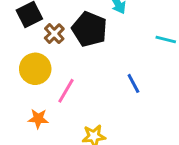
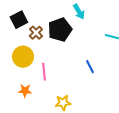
black pentagon: (89, 29) -> (60, 30), turned 30
pink line: (66, 91) -> (44, 72), turned -36

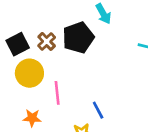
black square: (19, 20) -> (18, 44), moved
blue line: (90, 67) -> (98, 110), moved

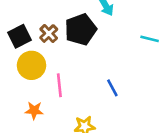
blue line: (98, 110) -> (112, 88), moved

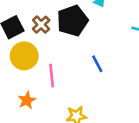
blue line: (112, 88) -> (97, 64), moved
orange star: (34, 110) -> (27, 100), turned -30

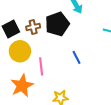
brown cross: (41, 25) -> (33, 27), turned 32
orange star: (27, 100) -> (22, 86), size x1.6

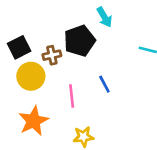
brown cross: (33, 27) -> (52, 55), moved
pink line: (41, 66) -> (72, 96), moved

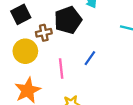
black square: (19, 47) -> (21, 14), moved
blue line: (104, 84) -> (90, 58), turned 63

